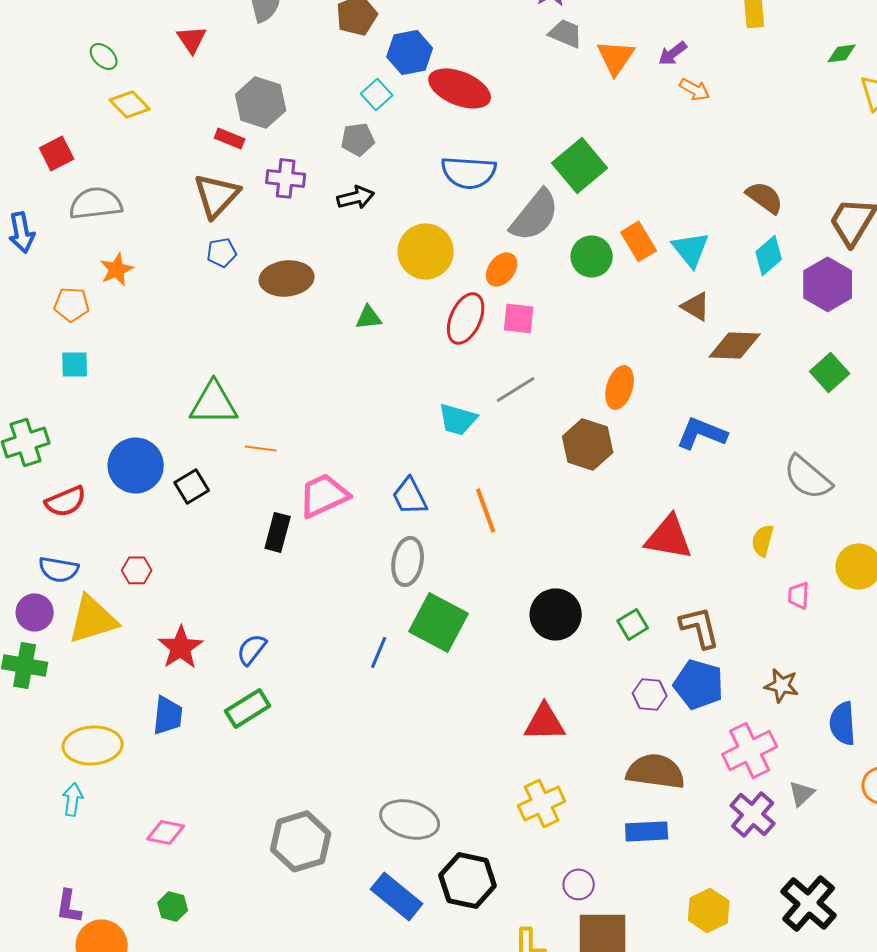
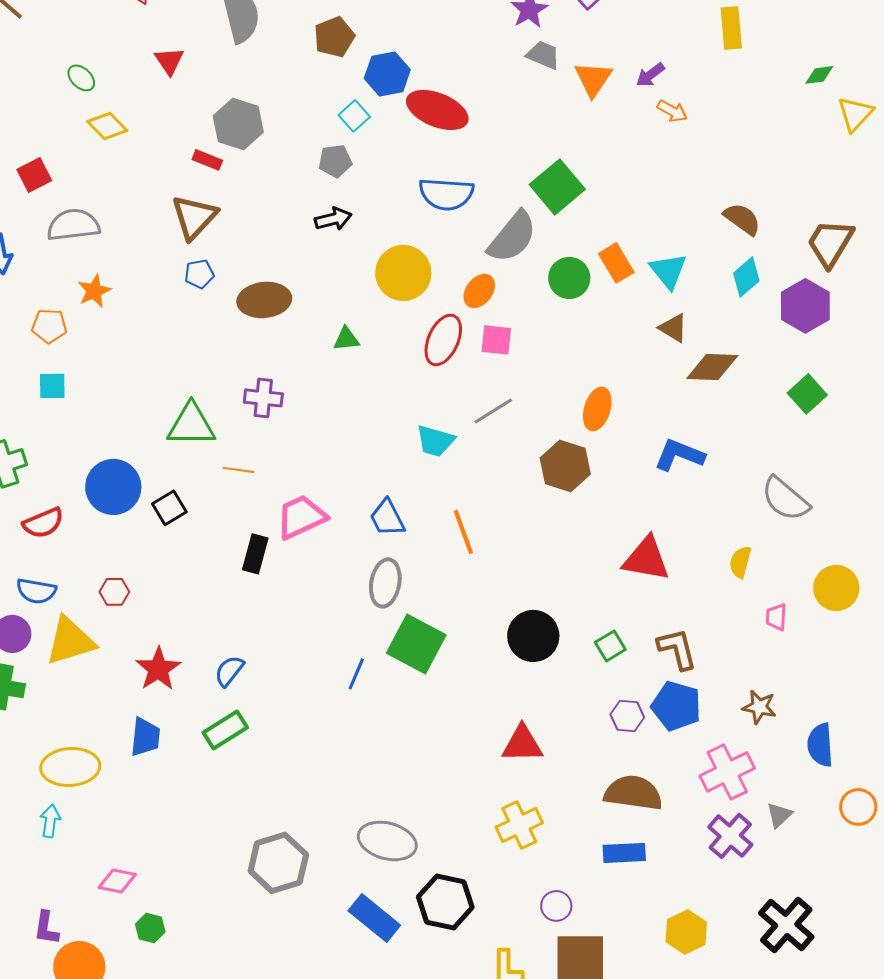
purple cross: (286, 178) -> (263, 398), moved
pink diamond: (166, 832) -> (117, 881), moved

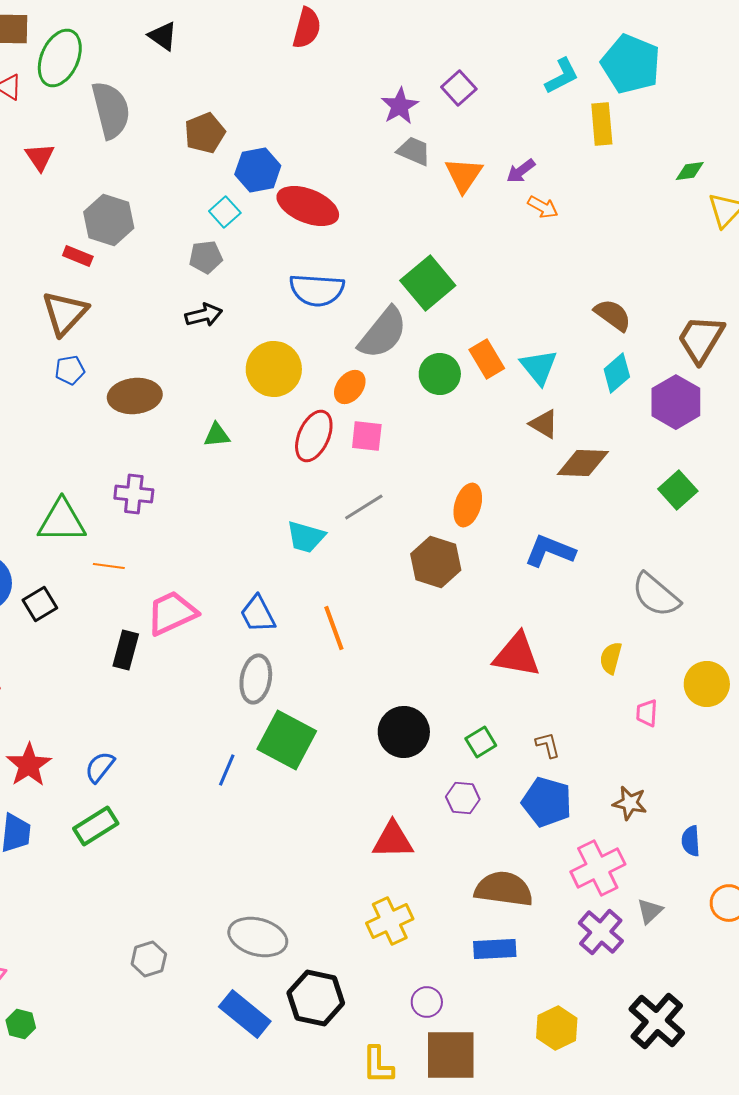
brown L-shape: (677, 649) -> (548, 745), size x0.6
purple hexagon: (627, 716) -> (463, 798), moved
blue semicircle: (820, 745) -> (691, 841), size x0.7
gray hexagon: (278, 863) -> (149, 959), size x0.6

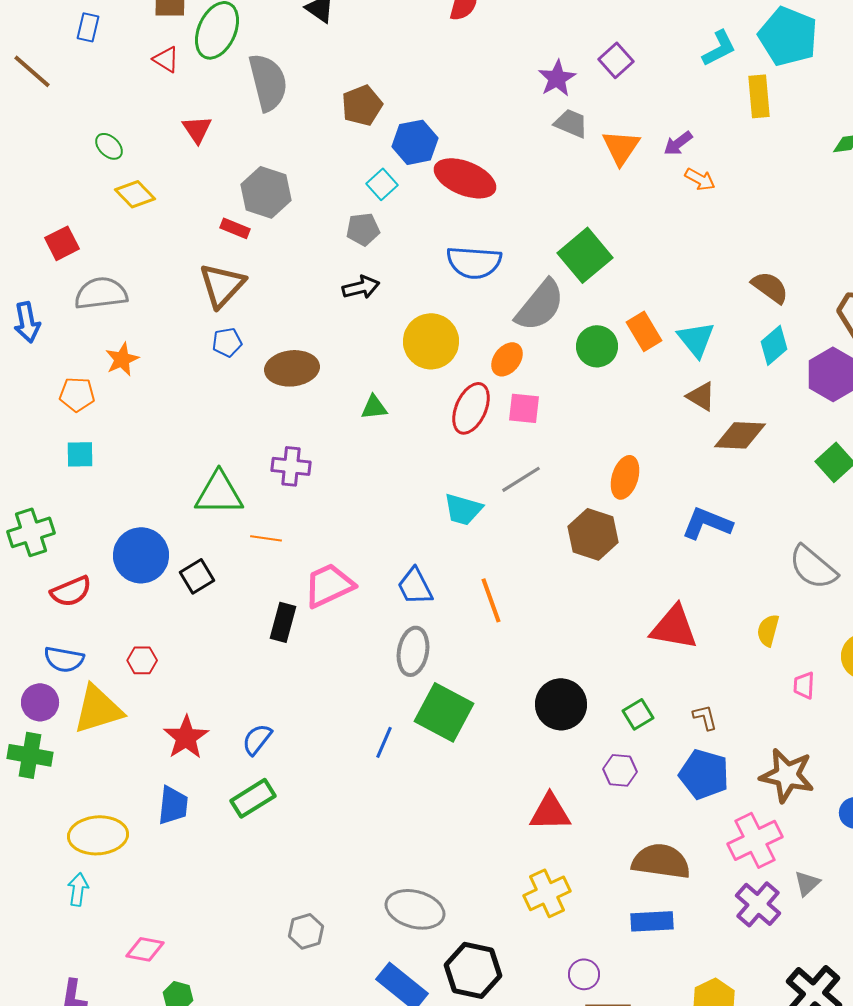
brown star: (630, 803) -> (787, 775), size x1.6

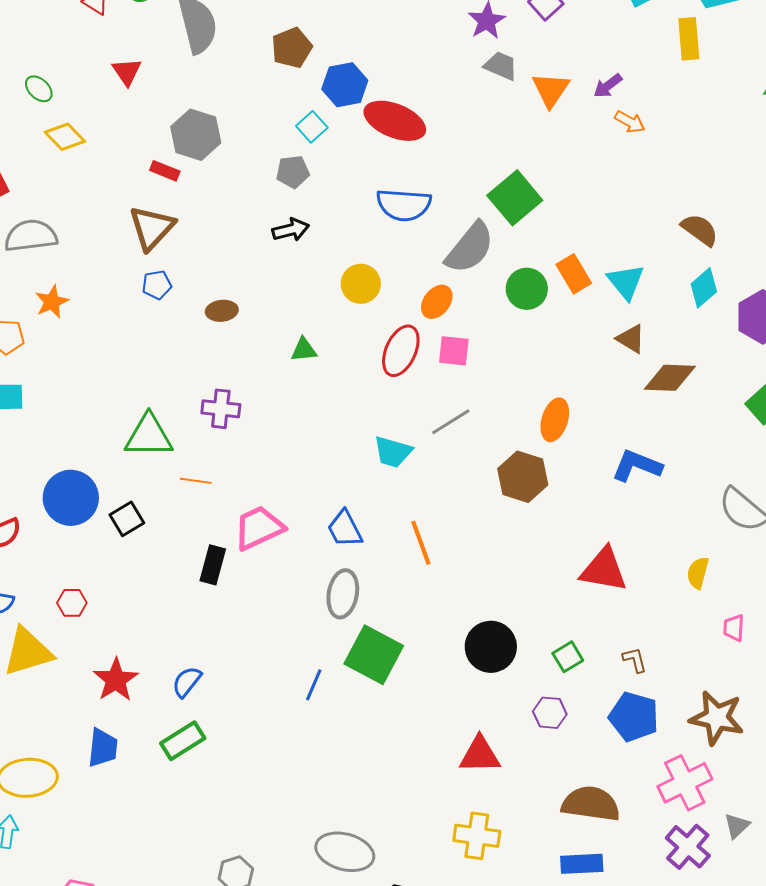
yellow circle: (431, 341) -> (361, 284), size x0.7
brown ellipse: (292, 368) -> (222, 311), size x0.6
yellow cross: (547, 893) -> (477, 836), turned 33

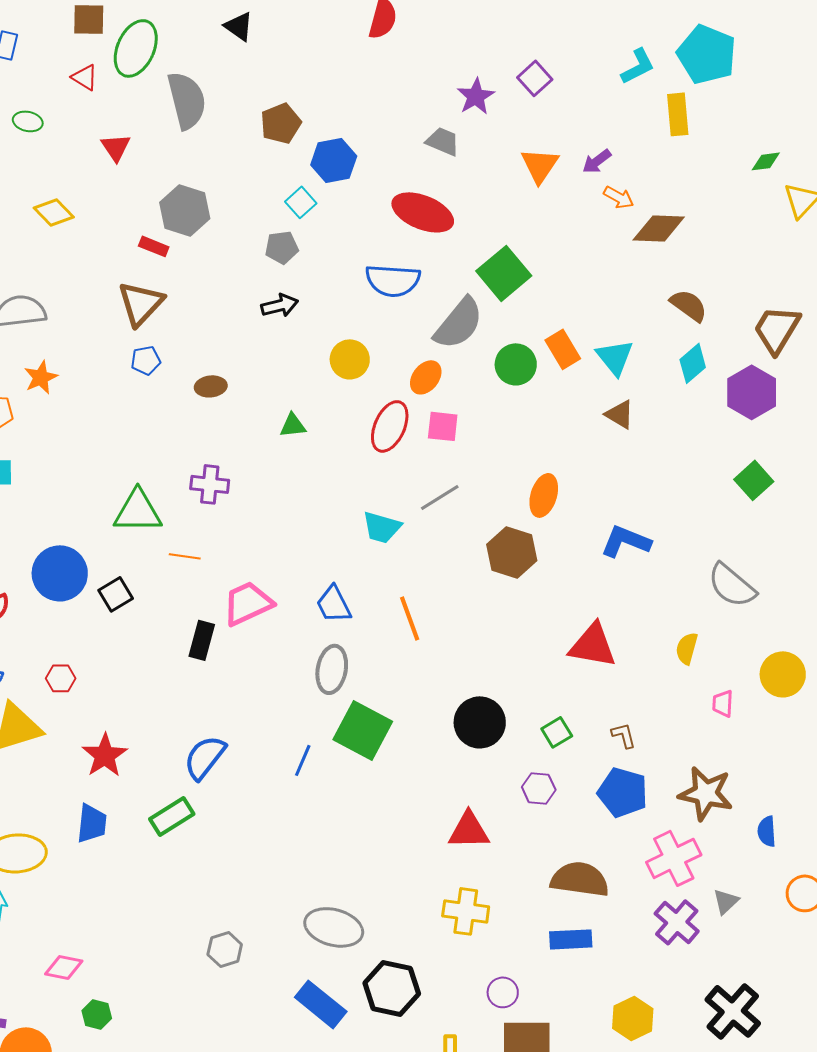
gray trapezoid: (501, 66) -> (443, 141), moved
green ellipse: (39, 89) -> (28, 121), moved, turned -32
red ellipse: (395, 121) -> (423, 212), moved
brown diamond: (670, 378) -> (659, 228), moved
blue semicircle: (187, 682) -> (205, 757), moved, size x1.4

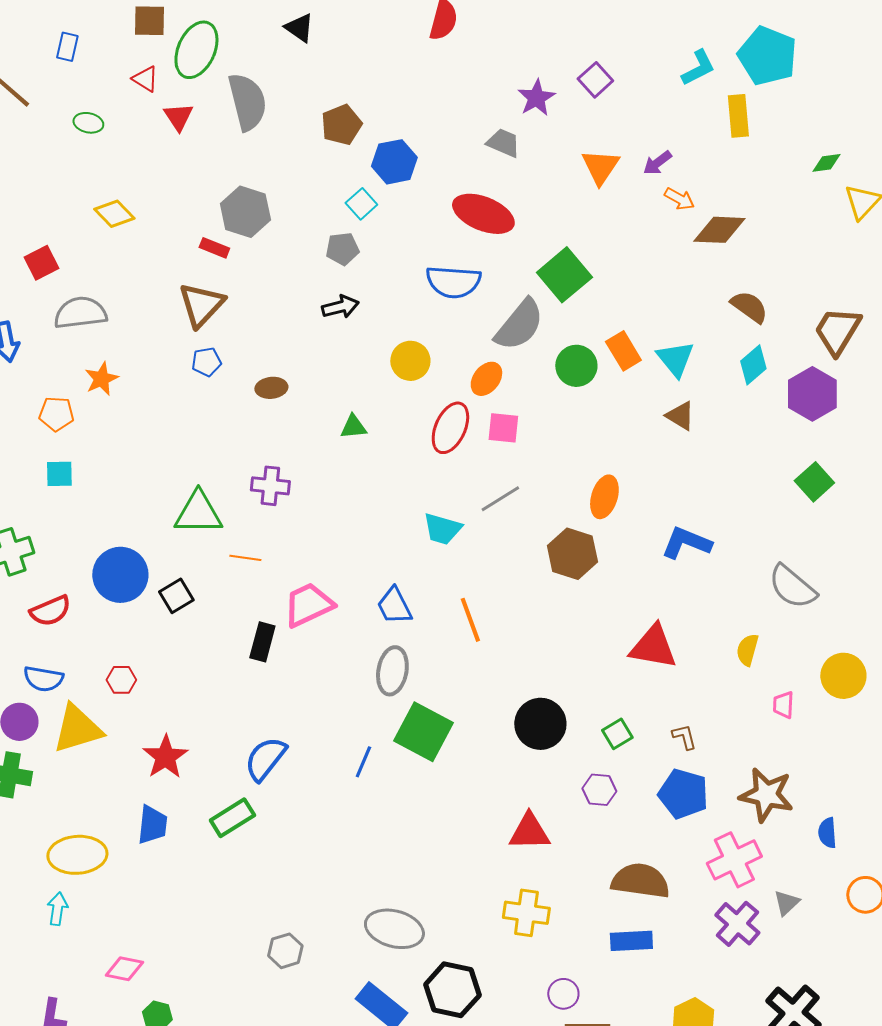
red triangle: (116, 147) -> (178, 117), moved

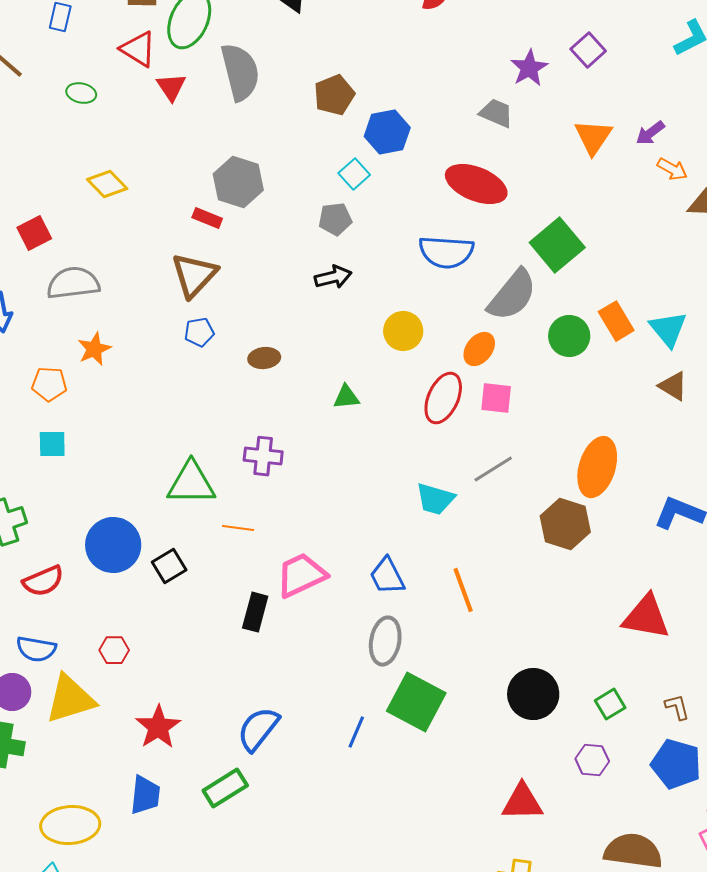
red triangle: (145, 79) -> (138, 49), size x1.4
orange ellipse: (604, 497) -> (597, 467), size x1.4

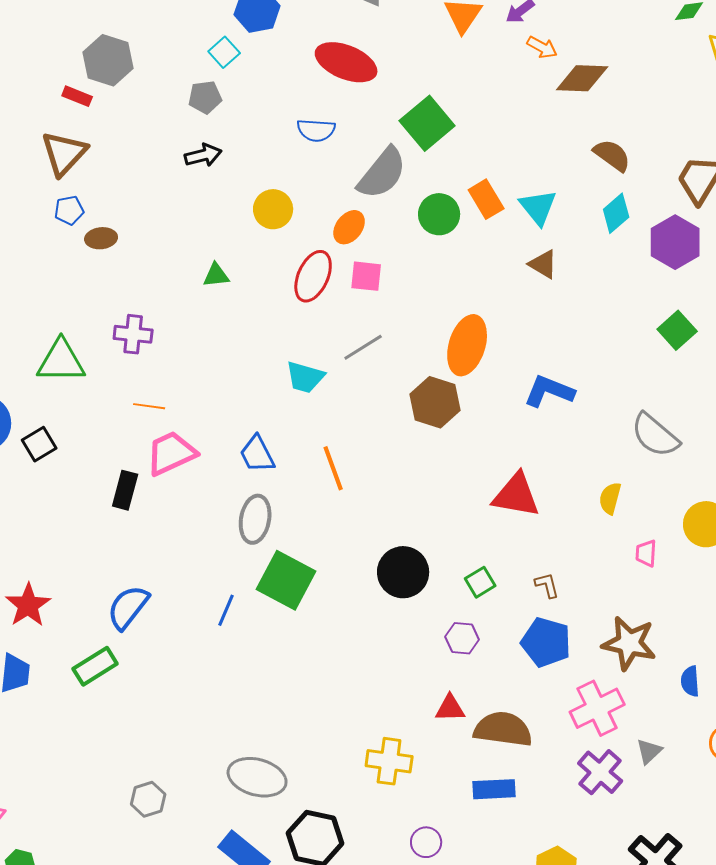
blue semicircle: (446, 252) -> (316, 130), size x0.7
brown ellipse: (264, 358) -> (101, 238), moved
orange line: (238, 528) -> (149, 406), moved
red triangle: (522, 802) -> (450, 708), moved, size x0.7

